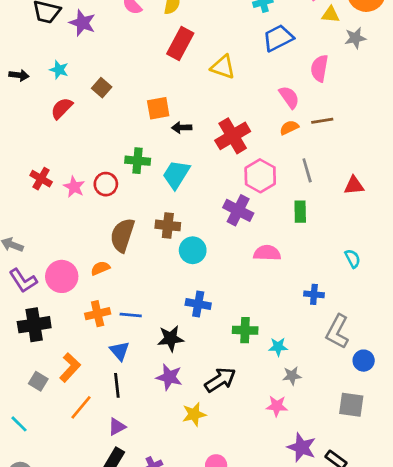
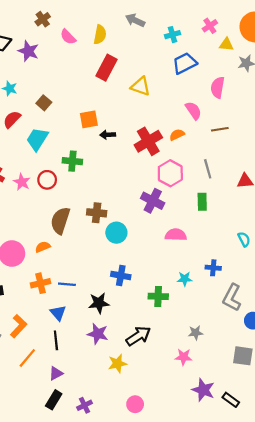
orange semicircle: (289, 128) -> (177, 135), moved
cyan trapezoid: (176, 174) -> (37, 139), moved
cyan star: (278, 347) -> (185, 279), moved

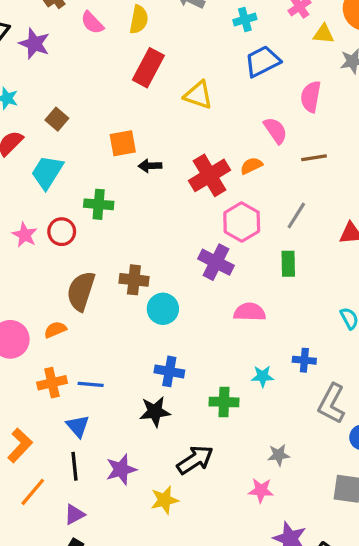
gray line: (208, 169) -> (296, 216), turned 48
black star: (99, 303) -> (155, 412), moved
purple star: (98, 334) -> (121, 469), moved, turned -30

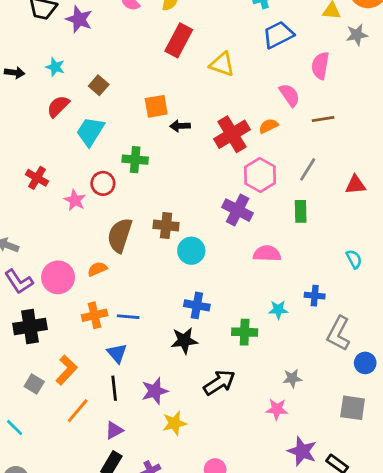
pink star: (25, 235) -> (75, 200), moved
yellow star: (165, 500) -> (174, 423), moved

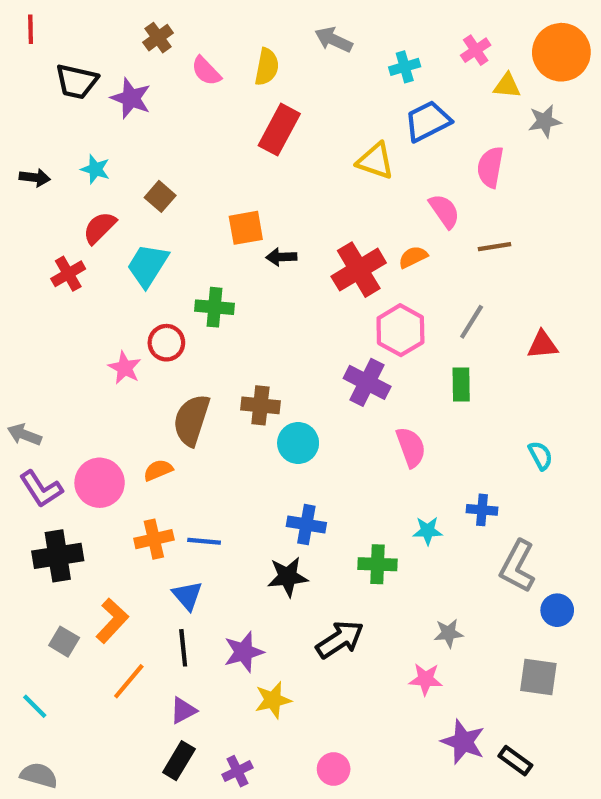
yellow triangle: (222, 64) -> (375, 161), moved
red cross: (37, 178) -> (68, 274), moved, turned 30
pink semicircle: (267, 254) -> (411, 447), turned 68

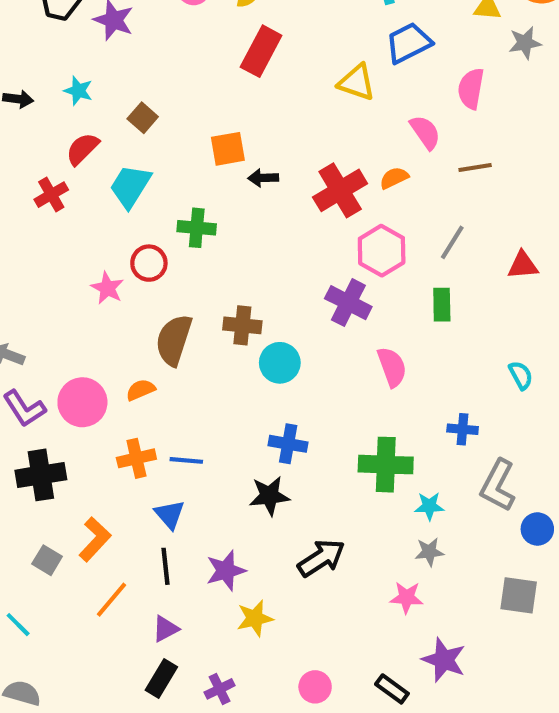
cyan star: (428, 531) -> (429, 506), moved
green cross: (377, 564) -> (386, 465), moved, size x1.4
black rectangle: (515, 761) -> (392, 689), moved

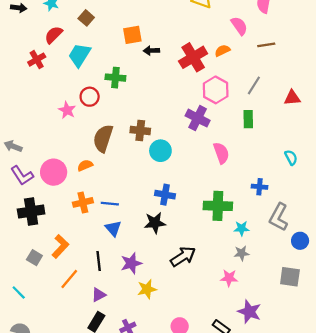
blue triangle: (170, 514) -> (113, 228), moved

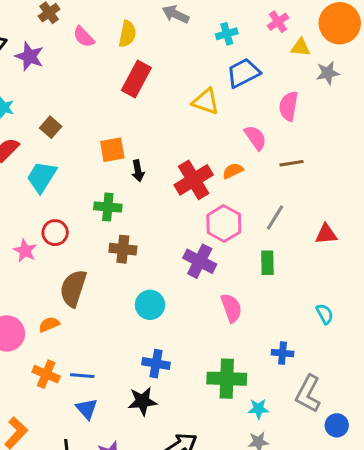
black arrow: (151, 51) -> (138, 171), turned -98
green cross: (115, 78) -> (108, 207), moved
brown cross: (140, 130) -> (123, 249), moved
orange cross: (83, 202) -> (46, 374), turned 36

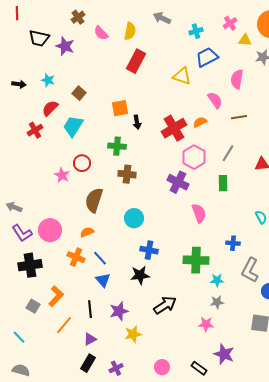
cyan circle: (150, 305) -> (134, 218), moved
orange semicircle: (49, 324) -> (87, 232), moved
blue line: (82, 376) -> (100, 258), turned 42

